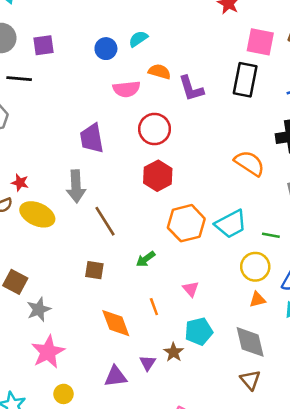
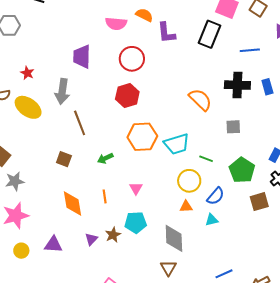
red star: (20, 183) -> (27, 73), moved
purple triangle: (116, 376) -> (53, 244), moved

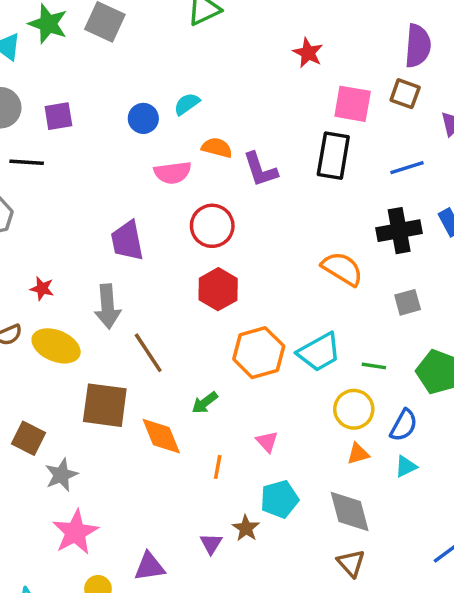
brown square: (64, 159) -> (105, 405), moved, size x1.8
orange line: (105, 196) -> (218, 467), turned 32
orange diamond: (73, 204) -> (161, 436), moved

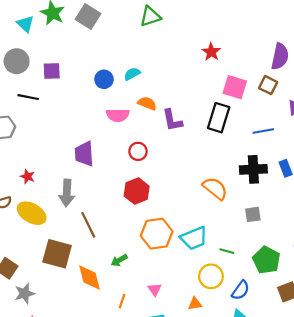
red circle: (212, 226) -> (138, 151), size x0.7
orange triangle: (358, 454) -> (195, 304), moved

